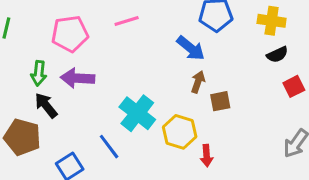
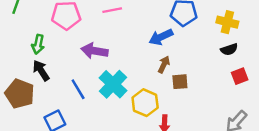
blue arrow: (191, 48) -> (161, 37), turned 110
purple arrow: (78, 78) -> (94, 51), moved
blue line: (109, 147) -> (78, 89), moved

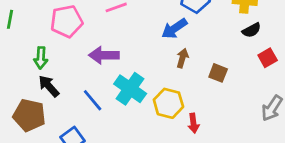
brown square: (180, 82) -> (218, 73), moved, turned 35

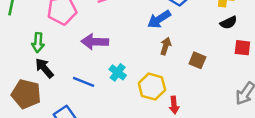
red square: (268, 58) -> (242, 48), turned 35
cyan cross: (130, 89) -> (118, 72), size x0.6
blue line: (93, 100) -> (84, 82), turned -30

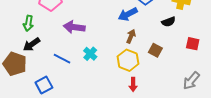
black semicircle: (229, 23) -> (169, 22), moved
black arrow: (44, 68) -> (32, 44), turned -90
yellow hexagon: (152, 87) -> (128, 60), moved

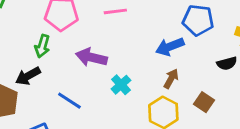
green arrow: (28, 23) -> (42, 46), moved
cyan cross: (90, 54) -> (121, 85), moved

